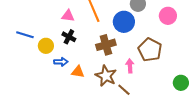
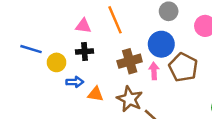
blue circle: (124, 22) -> (161, 44), moved
black cross: (69, 37) -> (85, 51), turned -32
pink arrow: (130, 66) -> (154, 71), moved

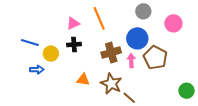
pink triangle: (83, 26) -> (73, 23), turned -32
blue arrow: (75, 82) -> (37, 70), moved

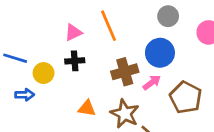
brown pentagon: (155, 58) -> (186, 97), moved
pink arrow: (131, 61) -> (152, 83), turned 56

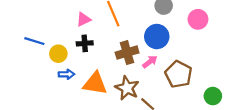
blue arrow: (25, 95) -> (66, 74), moved
orange triangle: (87, 108) -> (95, 83), size x1.6

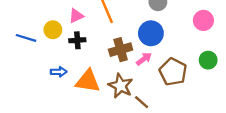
pink circle: (198, 19) -> (203, 20), moved
yellow circle: (58, 54) -> (53, 30), moved
green circle: (213, 96) -> (208, 60), moved

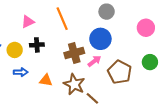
pink triangle: (76, 16) -> (28, 22), moved
yellow circle: (53, 30) -> (15, 50), moved
orange triangle: (88, 81) -> (46, 80), size x0.6

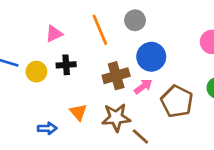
gray circle: (107, 12) -> (135, 20), moved
blue arrow: (21, 72) -> (47, 128), moved
orange triangle: (46, 80) -> (78, 112), turned 40
brown star: (74, 84) -> (116, 118), turned -30

